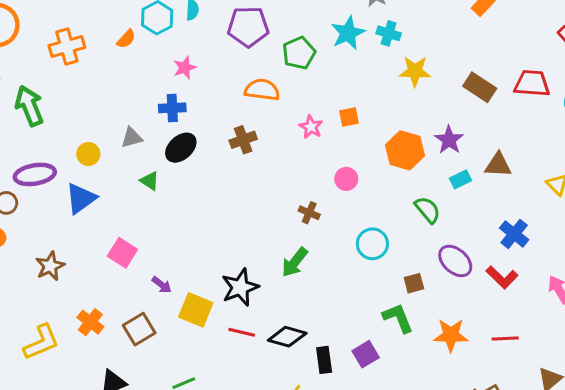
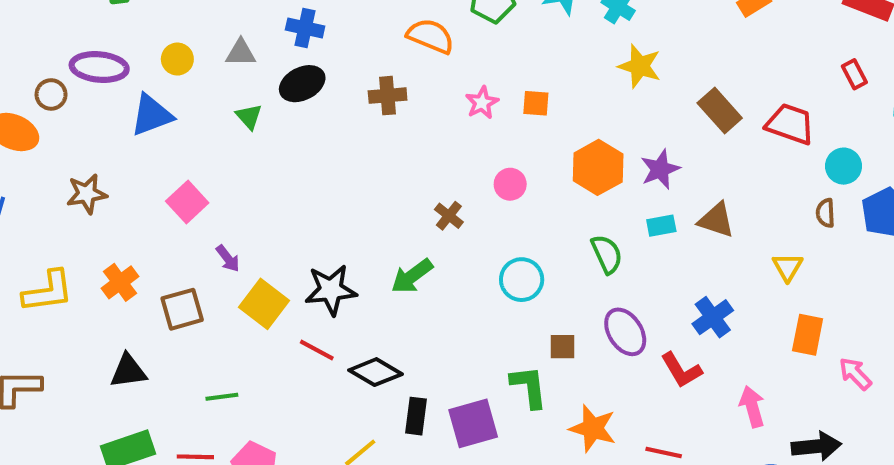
purple square: (366, 354) -> (473, 423), size x1.4

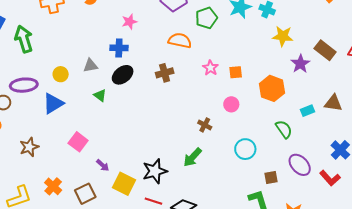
orange square: (536, 103) -> (236, 72), moved
purple star: (660, 169) -> (300, 64), moved

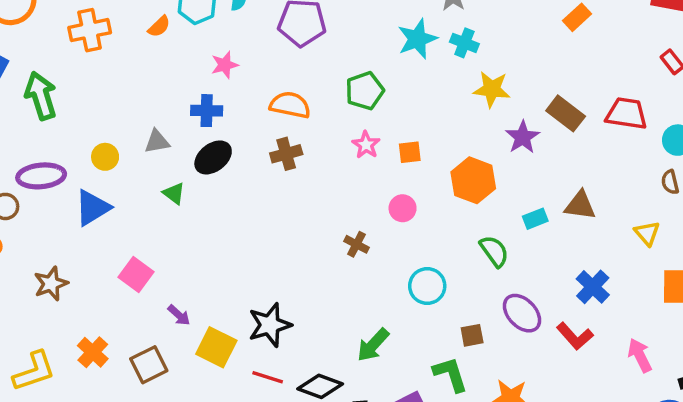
green pentagon: (206, 18) -> (365, 91), moved
orange semicircle: (180, 41) -> (290, 105), moved
green arrow: (192, 157) -> (373, 345), moved

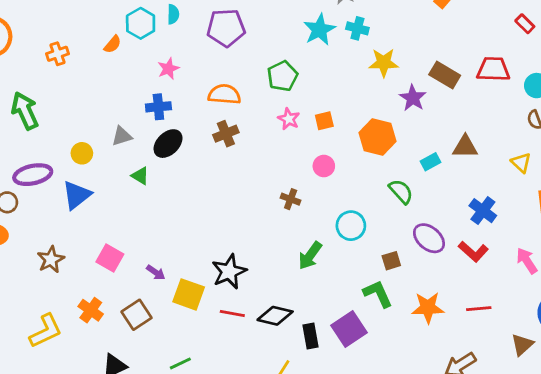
orange cross: (90, 30) -> (57, 54), size x0.7
pink square: (136, 274) -> (110, 258), moved
green arrow: (373, 345) -> (310, 256), moved

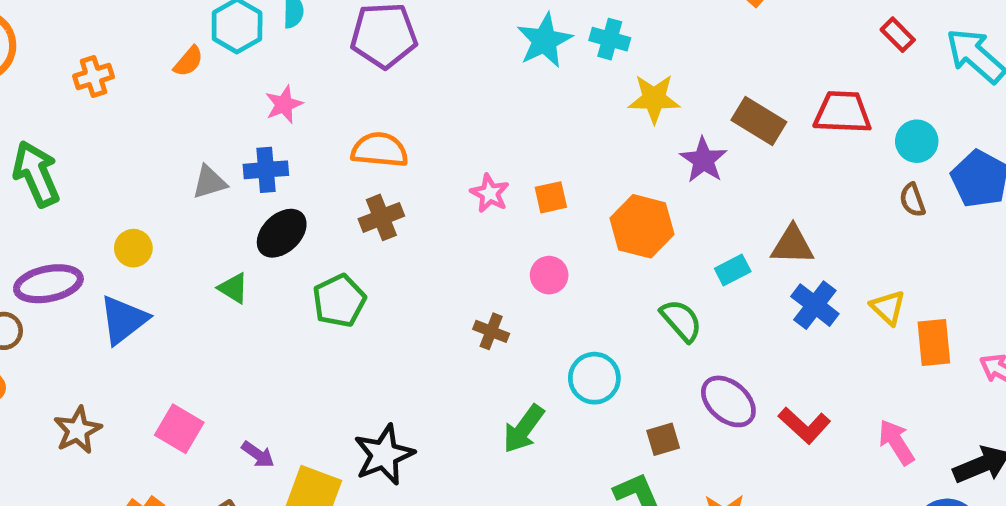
green pentagon: (282, 76) -> (339, 301), moved
gray triangle: (122, 136) -> (209, 182), moved
yellow triangle: (521, 163) -> (888, 307), moved
blue cross: (483, 211) -> (815, 305), moved

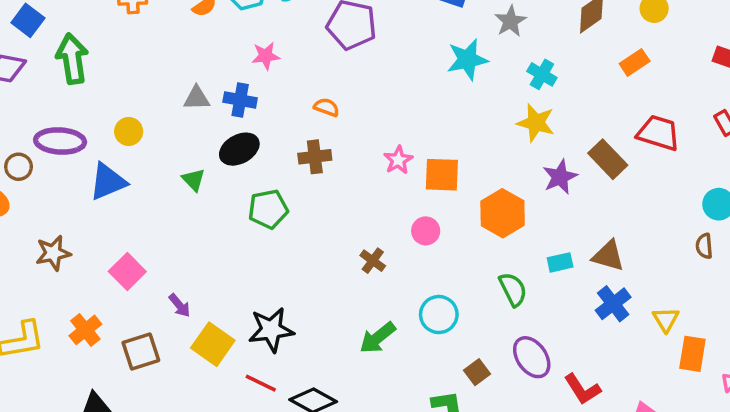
cyan cross: (610, 39) -> (542, 74), moved
red trapezoid: (843, 112) -> (658, 133), moved
orange semicircle: (380, 150) -> (327, 107), size x0.6
orange square: (551, 197) -> (442, 175), size x1.5
brown square: (663, 439) -> (477, 372), turned -35

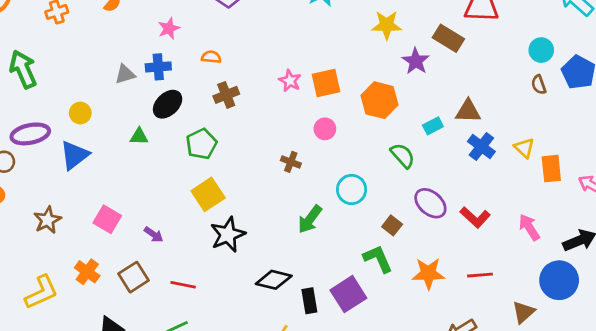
orange semicircle: (327, 107) -> (211, 57), moved
green triangle: (194, 180) -> (139, 137), turned -30
yellow square: (213, 344) -> (208, 194), moved, turned 36
red line: (261, 383) -> (183, 285), moved

